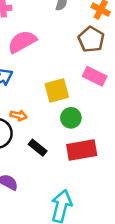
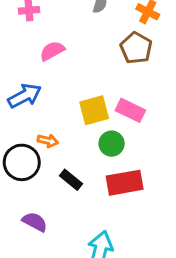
pink semicircle: (22, 42) -> (52, 51), size x0.7
pink rectangle: (95, 76) -> (130, 110), moved

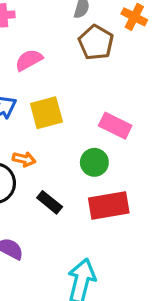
brown pentagon: (136, 48) -> (96, 42), moved
yellow square: (94, 110) -> (46, 113), moved

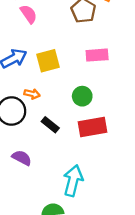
pink semicircle: (29, 60) -> (29, 14), moved, turned 84
pink rectangle: (115, 126) -> (97, 55), moved, turned -30

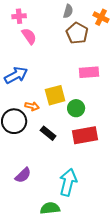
yellow square: (48, 61) -> (55, 95), moved
purple semicircle: (22, 158) -> (23, 175), moved, turned 108

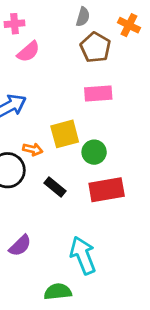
pink semicircle: (29, 36) -> (28, 52), turned 84
pink rectangle: (89, 72) -> (98, 93), moved
cyan arrow: (68, 182) -> (83, 255), turned -36

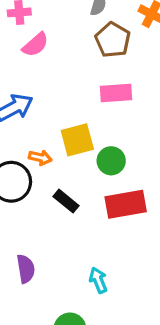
purple semicircle: (20, 246) -> (26, 269), turned -55
cyan arrow: (83, 255) -> (98, 280), size x0.6

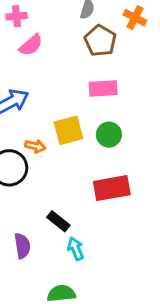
green circle: (111, 161) -> (109, 135), moved
black rectangle: (66, 201) -> (58, 221), moved
cyan arrow: (98, 280) -> (76, 249), moved

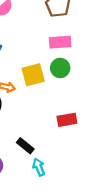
green circle: (109, 135) -> (60, 68), moved
red rectangle: (112, 188) -> (67, 120), size x0.7

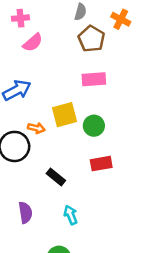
green circle: (60, 68) -> (94, 126), moved
black rectangle: (25, 146) -> (56, 177), moved

